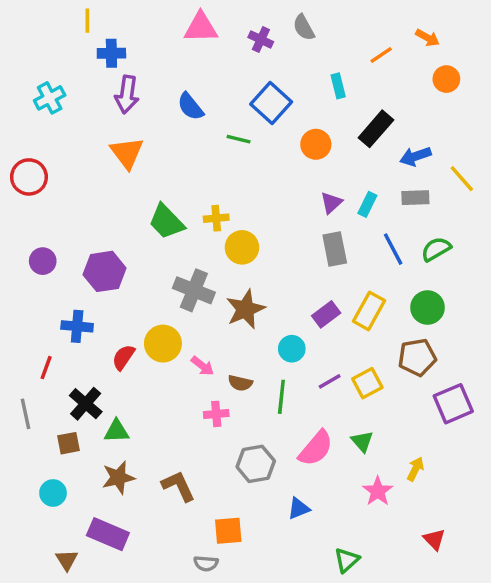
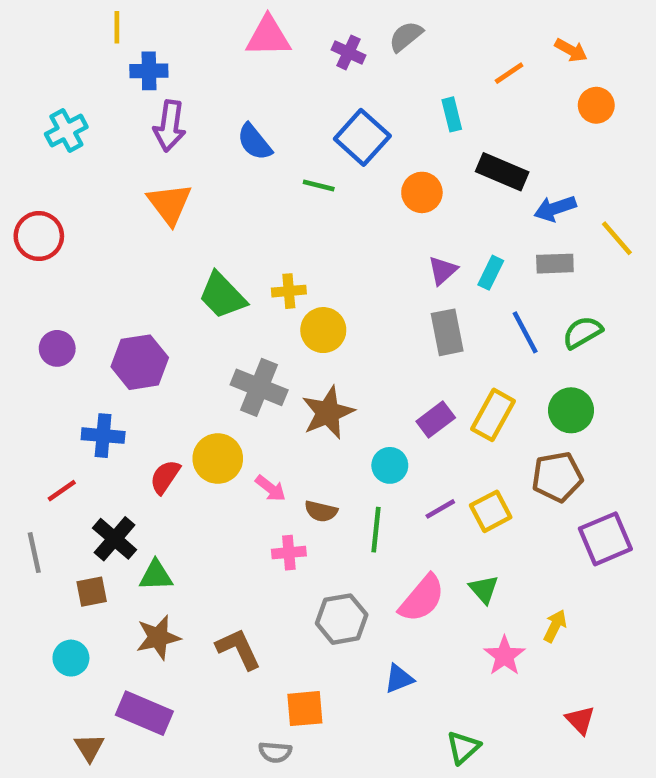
gray semicircle: (304, 27) -> (406, 36), turned 80
black rectangle: (376, 129) -> (502, 172), turned 72
red line: (46, 368) -> (62, 491), turned 35

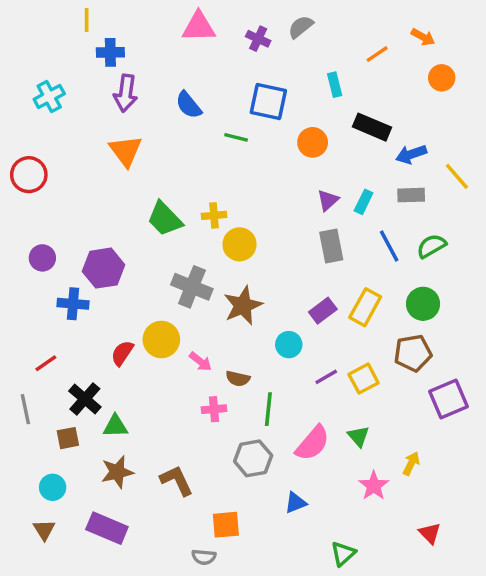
blue square: (362, 137) -> (268, 102), turned -30
blue cross: (103, 436) -> (73, 304), moved
green line: (376, 530) -> (268, 409), moved
brown triangle: (89, 748) -> (44, 530), moved

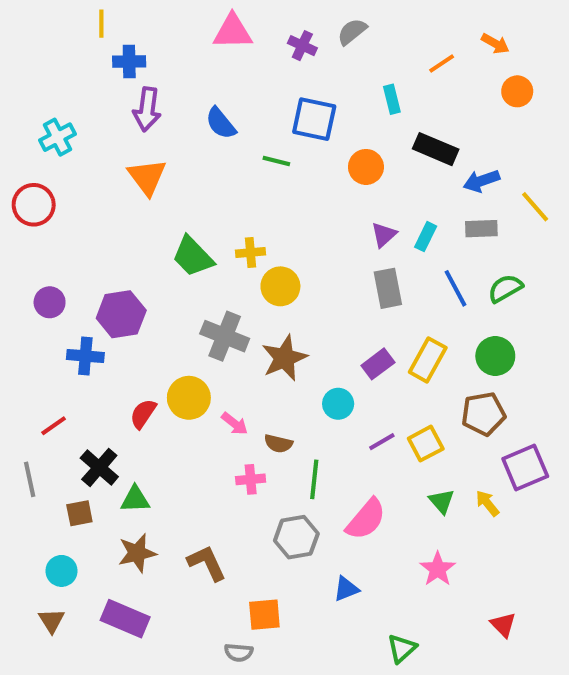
cyan cross: (49, 97) -> (58, 137), moved
green triangle: (358, 436) -> (442, 501), moved
yellow arrow: (411, 464) -> (487, 503), moved, turned -65

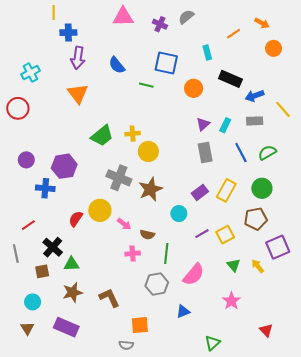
green trapezoid: (193, 257) -> (102, 136), turned -85

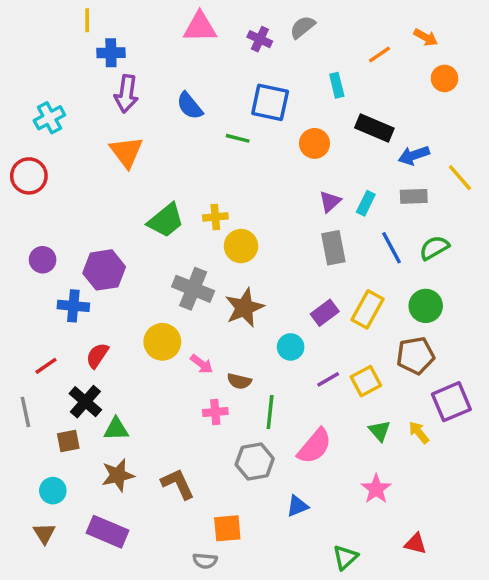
red semicircle: (76, 219) -> (97, 356), moved
red triangle: (266, 330) -> (415, 544), moved, turned -32

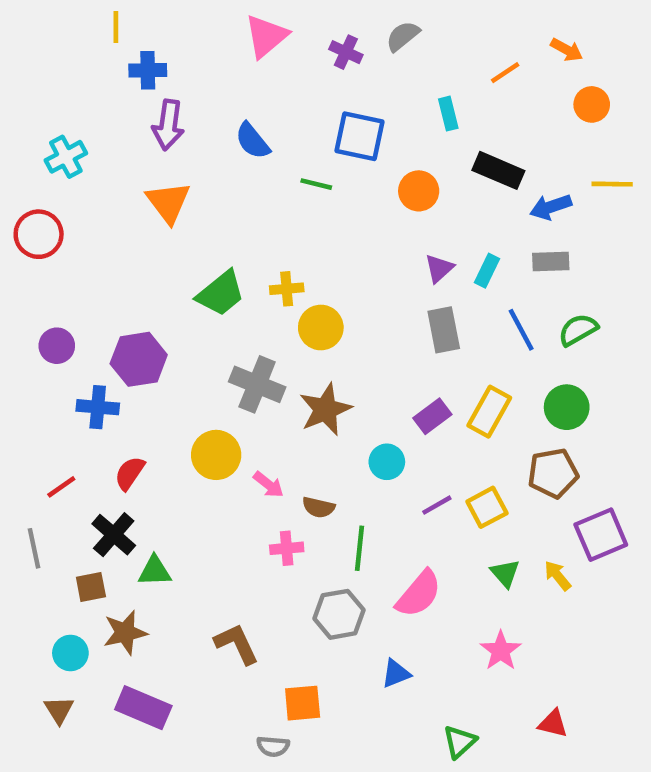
pink triangle: (200, 27) -> (266, 36), turned -39
yellow line: (460, 178) -> (612, 184), moved, turned -48
brown star: (118, 475) -> (125, 633), moved

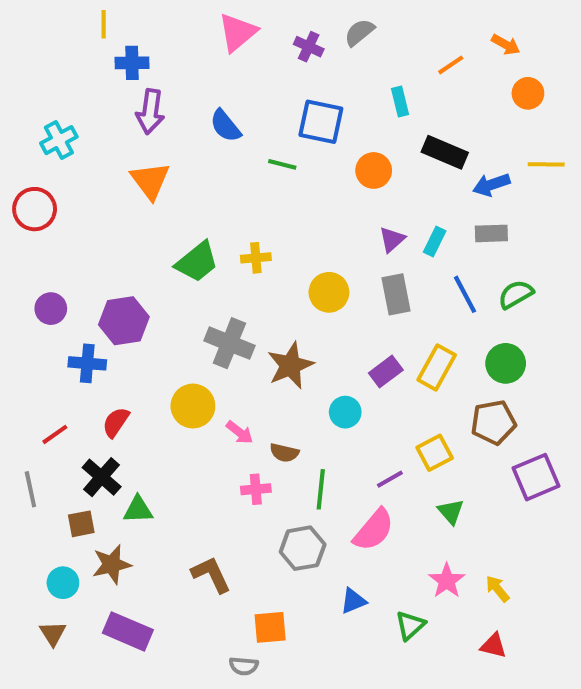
yellow circle: (321, 328) -> (329, 292), moved
purple line: (437, 505) -> (390, 479), moved
yellow arrow: (558, 576) -> (497, 589), moved
green triangle: (460, 742) -> (410, 625), moved

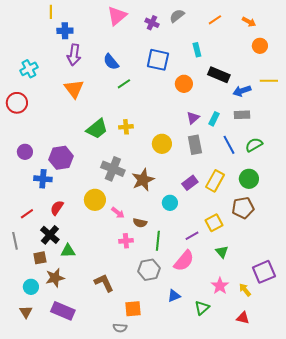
orange line: (451, 65) -> (215, 20), moved
green line: (282, 164) -> (124, 84), moved, turned -48
purple square: (536, 477) -> (264, 272), moved

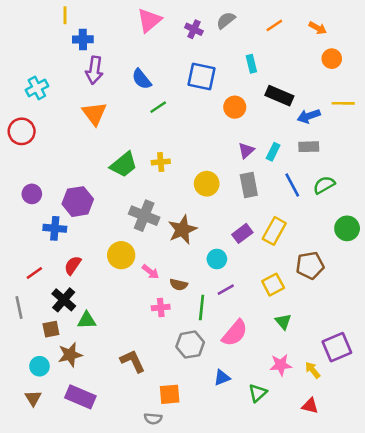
green circle: (249, 179) -> (347, 228), moved
purple line: (192, 236) -> (226, 290), moved
pink star: (220, 286) -> (281, 365), turned 30

